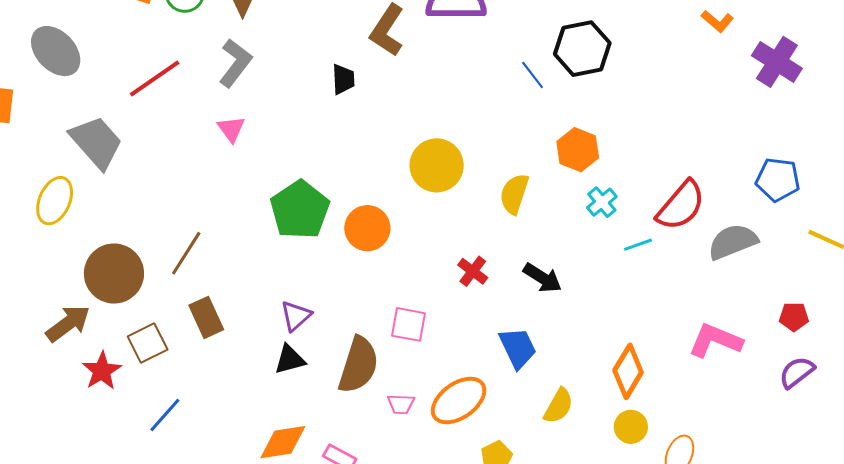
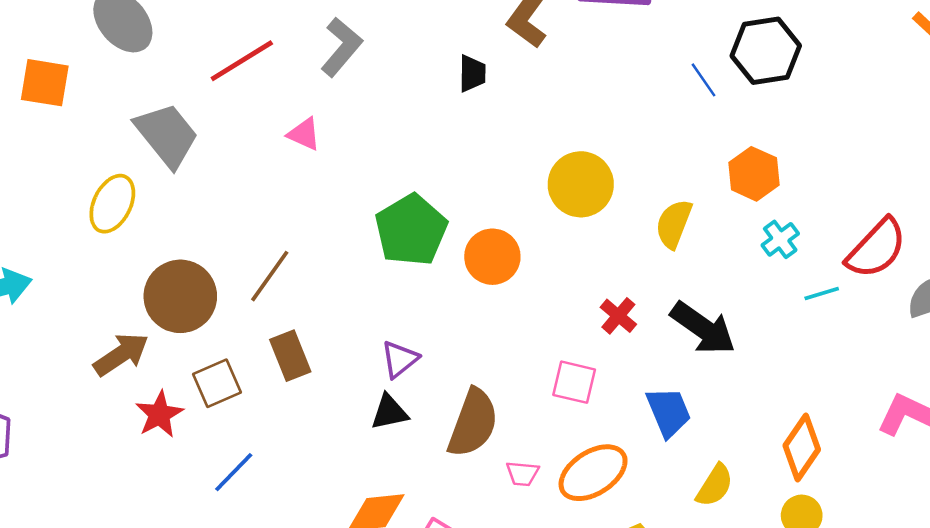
pink triangle: (231, 129) -> (304, 134), moved, turned -32
black arrow: (542, 278) -> (703, 328), size x1.4
pink square: (409, 324) -> (574, 382), moved

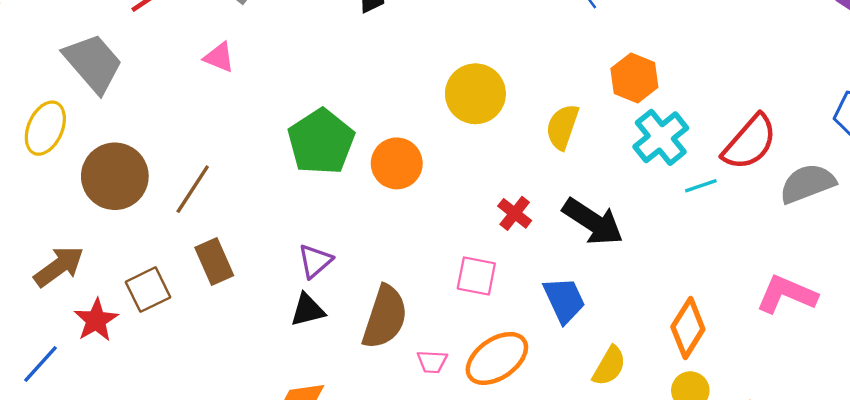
cyan cross: (780, 239) -> (661, 137), size x1.6
brown circle: (180, 296) -> (115, 176), moved
blue line: (234, 472) -> (40, 364), moved

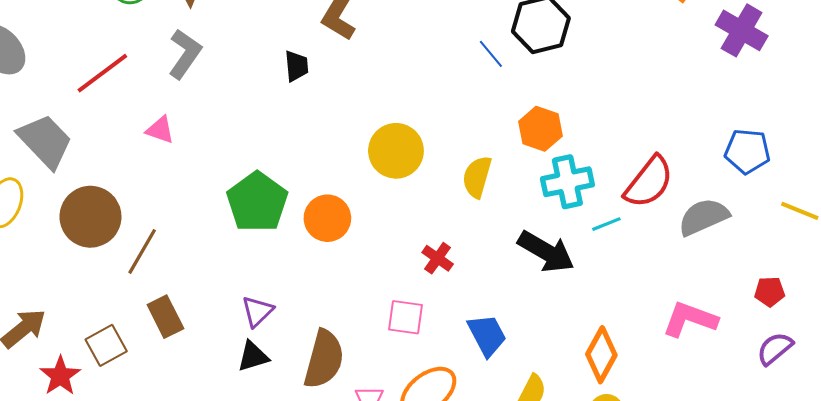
cyan cross: (661, 137) -> (567, 182), turned 30
brown circle: (115, 176) -> (90, 217), moved
black arrow: (593, 222) -> (546, 252), moved

